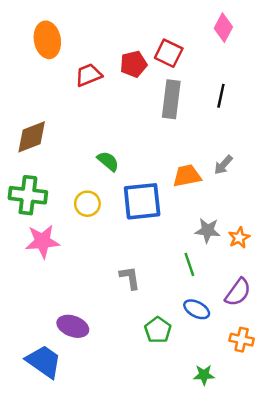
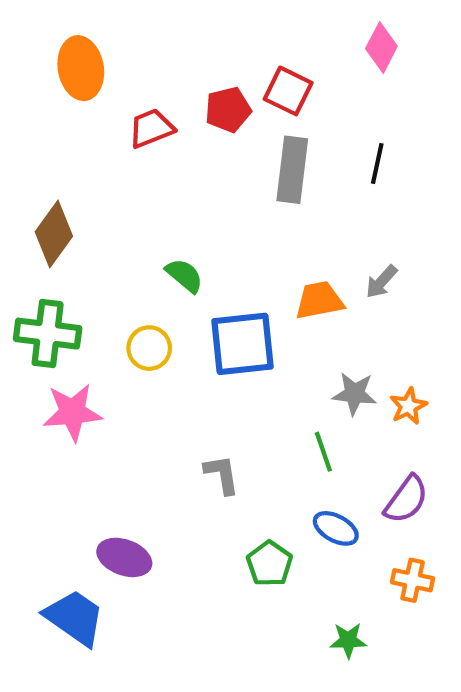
brown diamond: (32, 137) -> (54, 234), turned -33

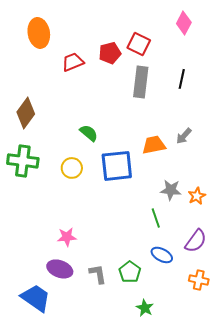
pink star: (72, 412) -> (67, 237), moved, size x0.7
gray L-shape: (222, 475) -> (98, 274), moved
green star: (348, 640) -> (145, 308), moved, turned 30

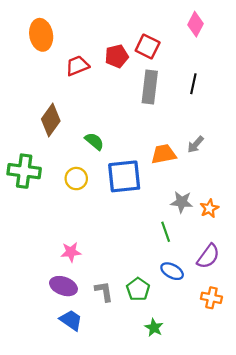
brown diamond: (26, 113) -> (51, 120), moved
blue trapezoid: (36, 298) -> (71, 320), moved, size x0.7

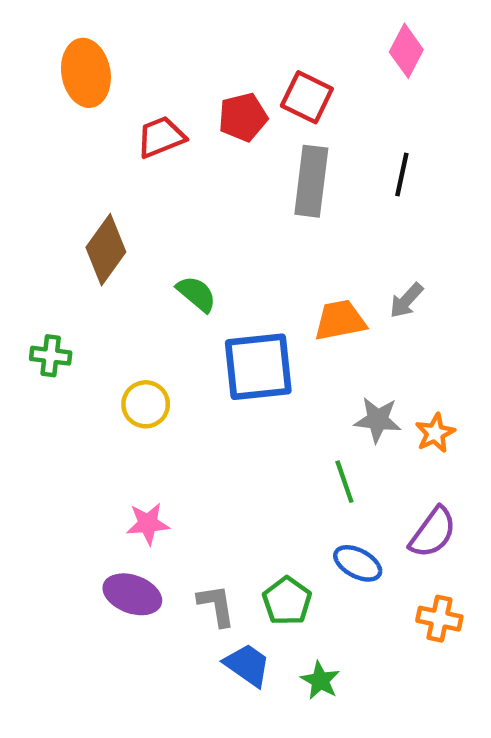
green cross: (24, 171) -> (51, 356), size x0.6
yellow circle: (76, 179) -> (146, 404), moved
blue trapezoid: (71, 320) -> (247, 665), moved

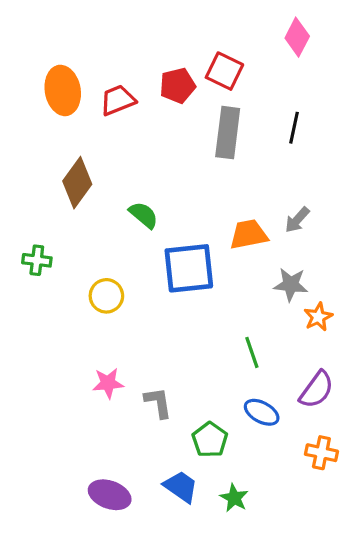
orange ellipse: (86, 73) -> (63, 90), moved
gray star: (378, 420) -> (291, 285), moved
purple ellipse: (132, 594) -> (110, 495), moved
gray L-shape: (216, 605) -> (158, 403), moved

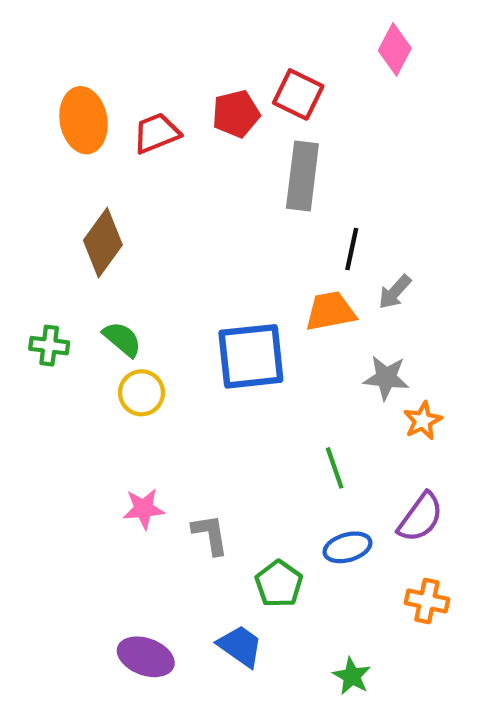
black line: (294, 128) -> (352, 249), moved
green semicircle: (144, 215) -> (122, 339), moved
blue ellipse: (262, 412) -> (348, 547), turned -44
green star: (234, 498) -> (352, 676), moved

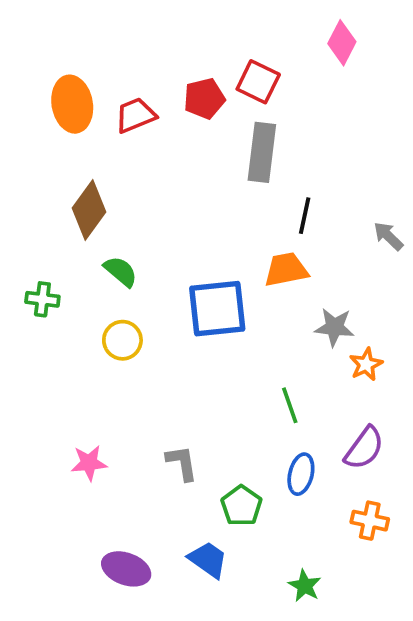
gray arrow: (395, 292) -> (388, 236), moved, turned 92
green semicircle: (122, 339) -> (121, 271), moved
pink star: (144, 509) -> (89, 463), moved
blue ellipse: (348, 547) -> (301, 474), turned -60

